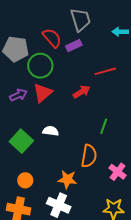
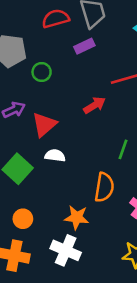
red semicircle: (52, 38) -> (56, 19), moved, turned -65
green circle: (40, 66) -> (42, 72), size x0.6
red triangle: (43, 93) -> (44, 125), moved

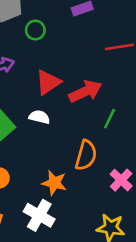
red arrow: (95, 105) -> (85, 91), moved, size x1.4
red triangle: (44, 125) -> (48, 82), moved

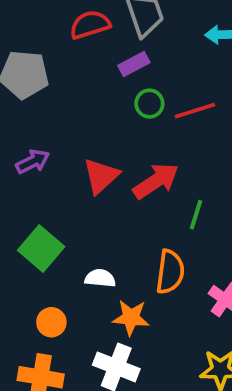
green circle: (35, 30) -> (149, 104), moved
white semicircle: (39, 117) -> (100, 278), moved

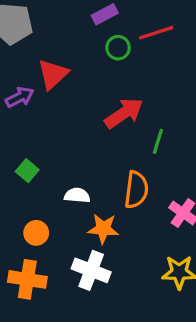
red line: (195, 111) -> (156, 33), moved
red triangle: (101, 176) -> (53, 74), moved
green square: (41, 249) -> (27, 171), size x0.6

